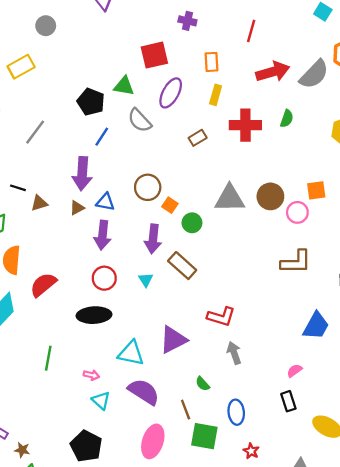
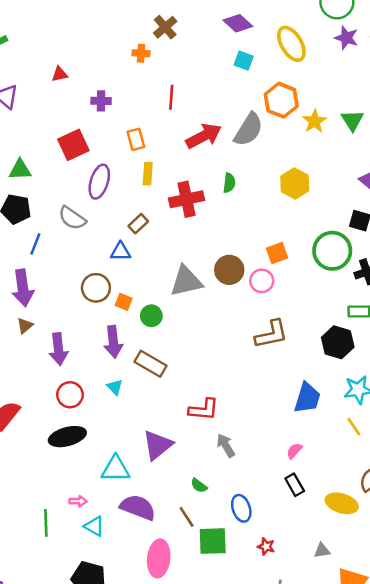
green triangle: (124, 86) -> (20, 170), moved
blue triangle: (105, 202) -> (121, 252), moved
green line: (48, 358) -> (46, 523), moved

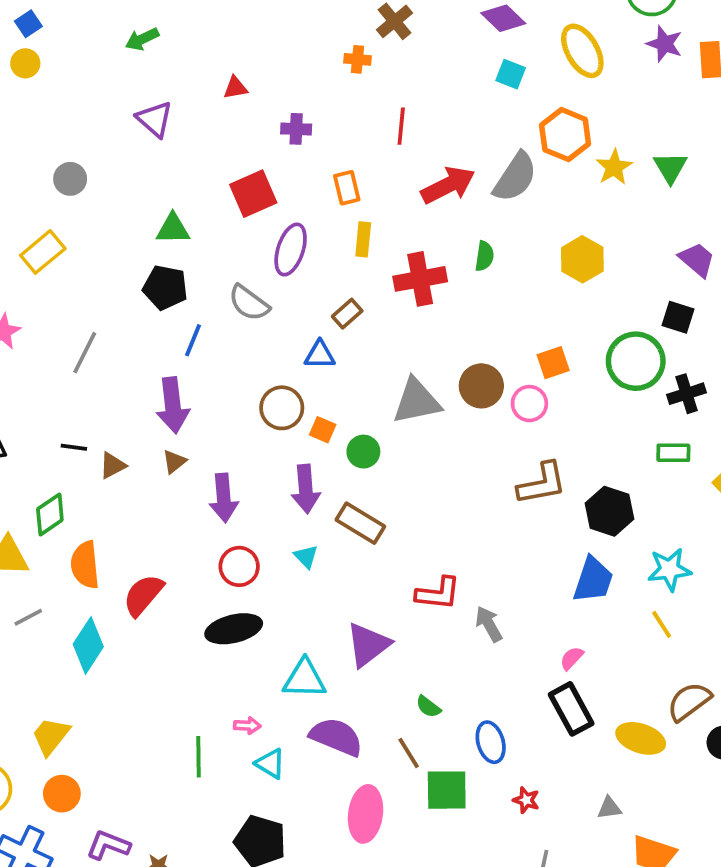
black hexagon: (338, 342) -> (609, 511), moved
gray arrow: (226, 445) -> (489, 624), moved
black rectangle: (295, 485) -> (571, 709), size x1.5

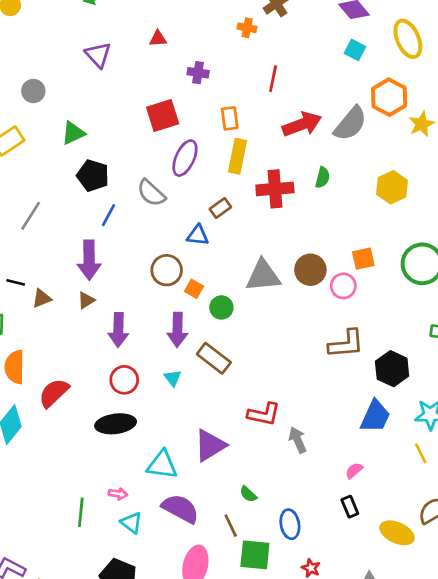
green triangle: (173, 229) -> (73, 133), moved, turned -30
yellow rectangle: (363, 239) -> (237, 156), size x1.4
black rectangle: (571, 709) -> (350, 507), size x0.6

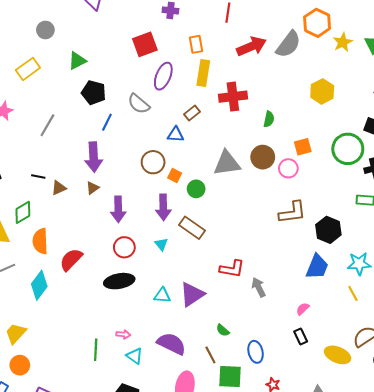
green semicircle: (323, 178) -> (269, 119), moved
cyan triangle: (162, 465) -> (162, 295), moved, size x0.7

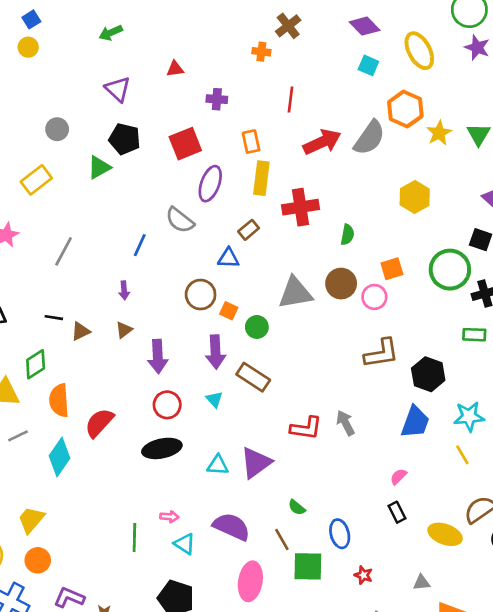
black pentagon: (94, 93) -> (125, 139), moved
purple arrow: (94, 157) -> (124, 290), size x0.5
gray arrow: (259, 287) -> (345, 423), moved

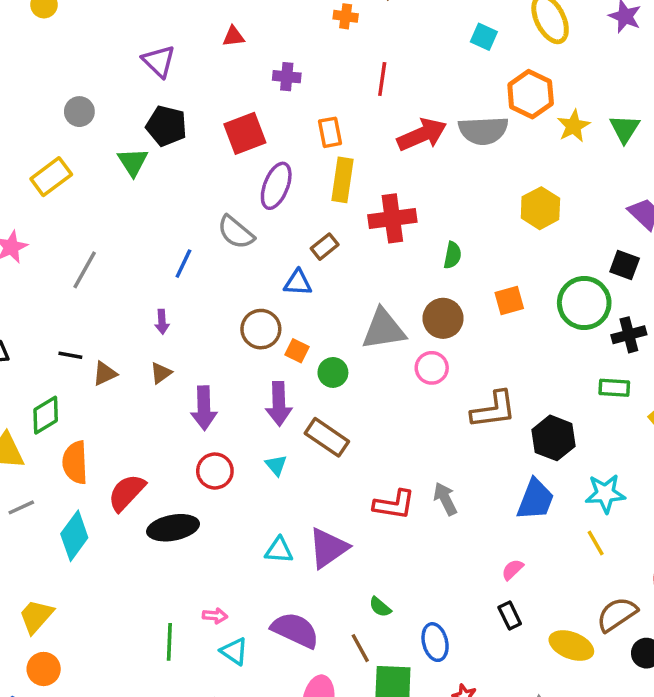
gray semicircle: (369, 138) -> (483, 130), turned 51
green triangle: (99, 167) -> (133, 162), turned -35
pink circle: (374, 297) -> (432, 368), moved
black ellipse: (162, 448) -> (173, 528), moved

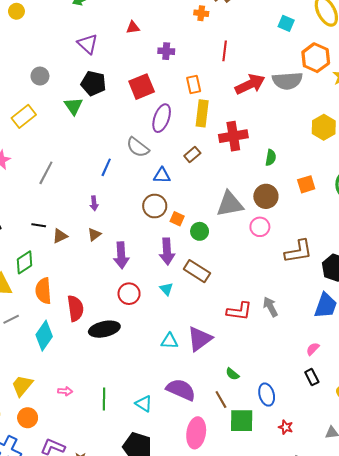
blue triangle: (298, 283) -> (162, 175), moved
red semicircle: (127, 493) -> (75, 308), turned 130
pink arrow: (215, 616) -> (65, 391), moved

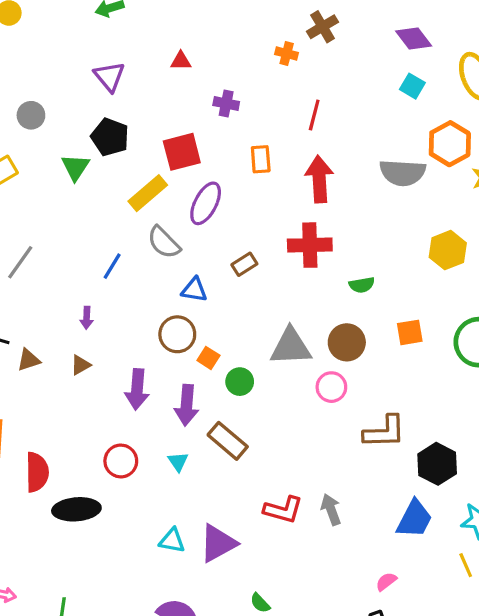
red arrow: (250, 84) -> (319, 179), moved, turned -76
yellow rectangle: (202, 113) -> (148, 193), moved, turned 35
green semicircle: (271, 158) -> (362, 285), turned 63
purple arrow: (121, 255) -> (137, 389), moved

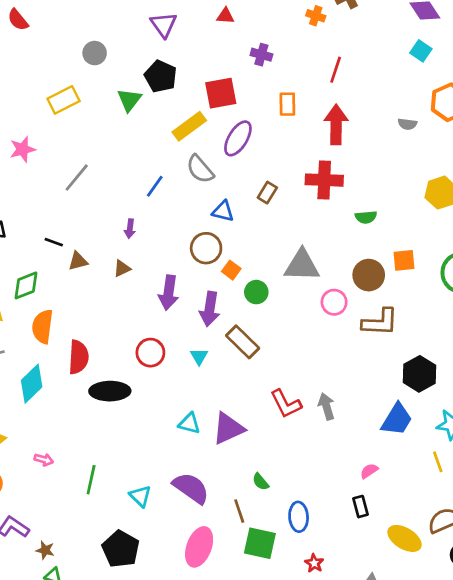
gray semicircle: (403, 173) -> (407, 124), size x0.5
brown rectangle: (244, 264) -> (267, 193), turned -30
brown circle: (347, 342) -> (369, 275), moved
brown L-shape: (384, 432) -> (380, 322), moved
red L-shape: (283, 510) -> (286, 404), turned 44

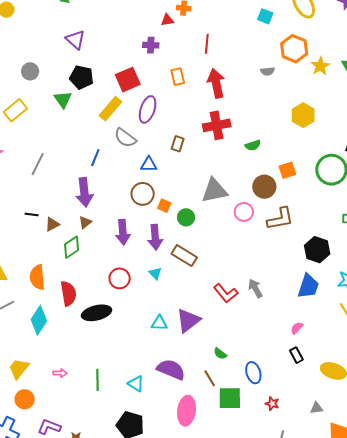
red triangle: (225, 16) -> (167, 20), moved
purple arrow: (130, 229) -> (84, 192), size x2.0
green diamond: (26, 285) -> (72, 247), moved

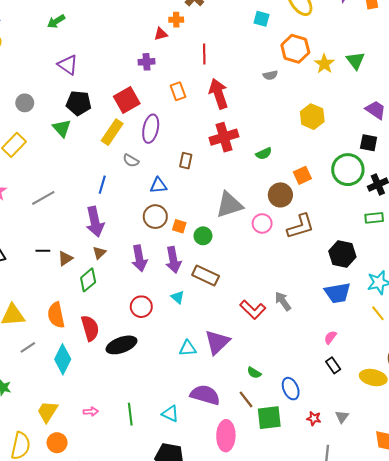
gray semicircle: (125, 138) -> (131, 161), size x0.7
gray line: (38, 164) -> (43, 198), turned 40
blue trapezoid: (308, 286) -> (337, 293), turned 68
gray triangle: (317, 408) -> (342, 417), moved, turned -40

